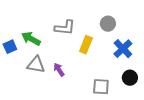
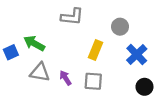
gray L-shape: (65, 28) -> (72, 17), moved
gray square: (101, 87) -> (93, 81), moved

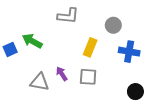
blue cross: (137, 54) -> (129, 52), turned -36
gray triangle: (40, 72) -> (40, 82), moved
black circle: (144, 87) -> (135, 92), moved

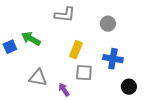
yellow rectangle: (90, 47) -> (76, 50), moved
blue cross: (129, 52) -> (113, 59), moved
purple arrow: (62, 74) -> (64, 90), moved

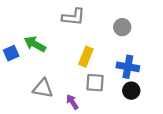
black circle: (129, 87) -> (131, 91), moved

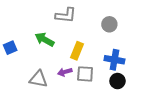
green arrow: (35, 44) -> (45, 39), moved
purple arrow: (72, 102) -> (65, 72), moved, turned -72

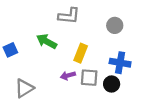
gray triangle: (38, 79) -> (24, 88), moved, turned -42
black circle: (117, 81) -> (112, 84), moved

